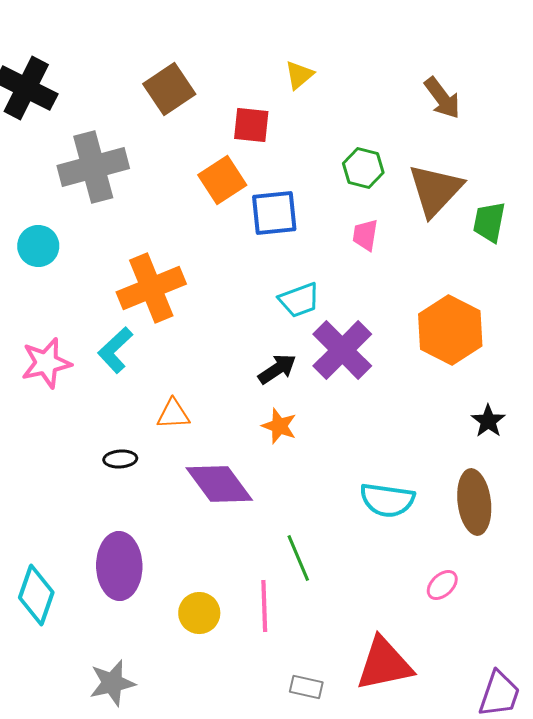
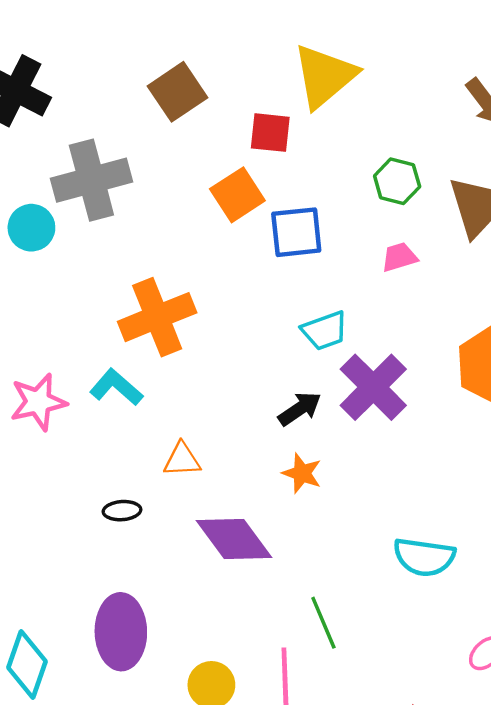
yellow triangle: (299, 75) -> (325, 76), size x2.0
pink trapezoid: (365, 235) -> (399, 257), turned 64
cyan circle: (38, 246) -> (31, 228), moved
cyan L-shape: (115, 350) -> (116, 387), turned 84

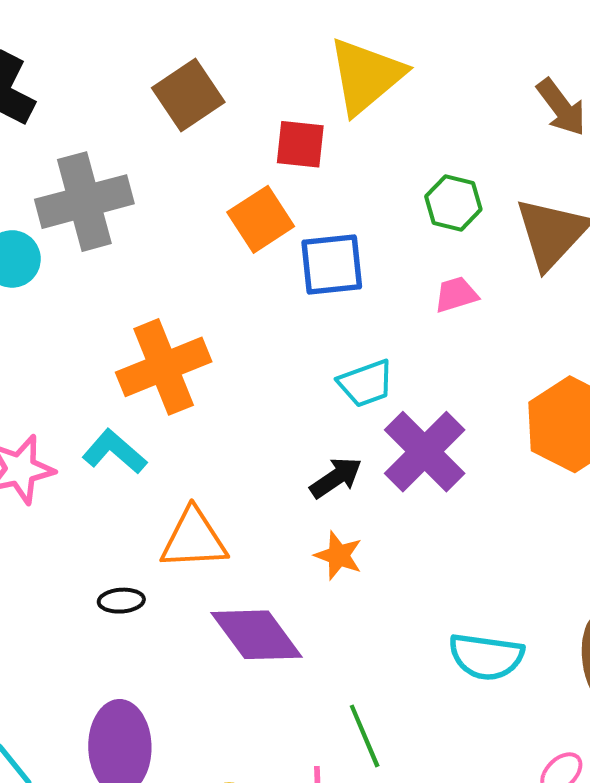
orange triangle: (182, 460) -> (194, 539), size x1.5

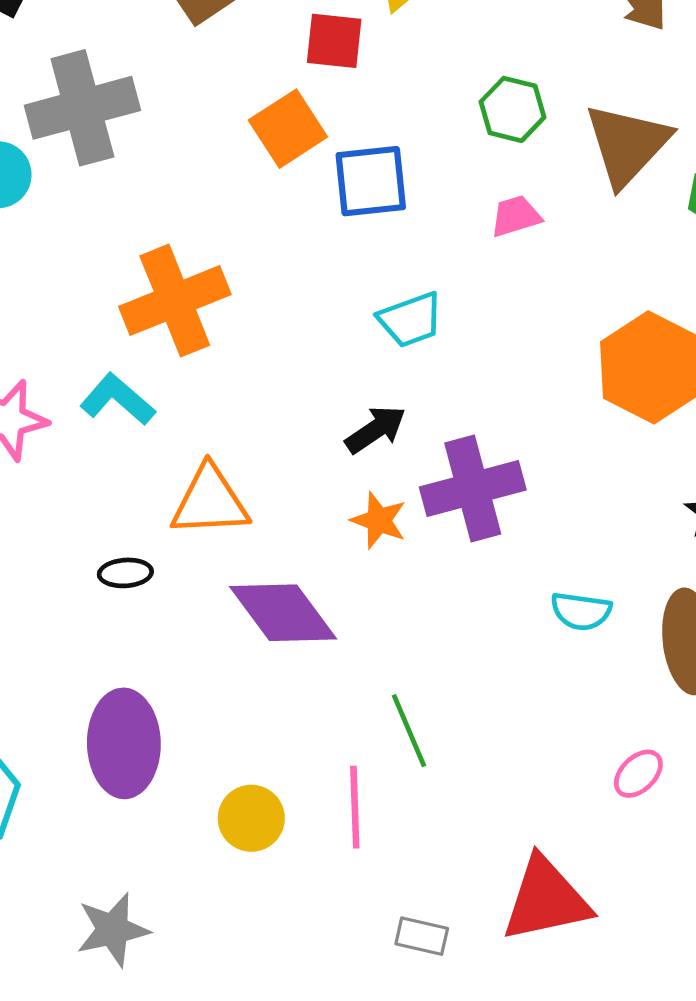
purple cross: (425, 452) -> (473, 489), moved, turned 30
cyan semicircle: (486, 657) -> (581, 611), moved, size x0.7

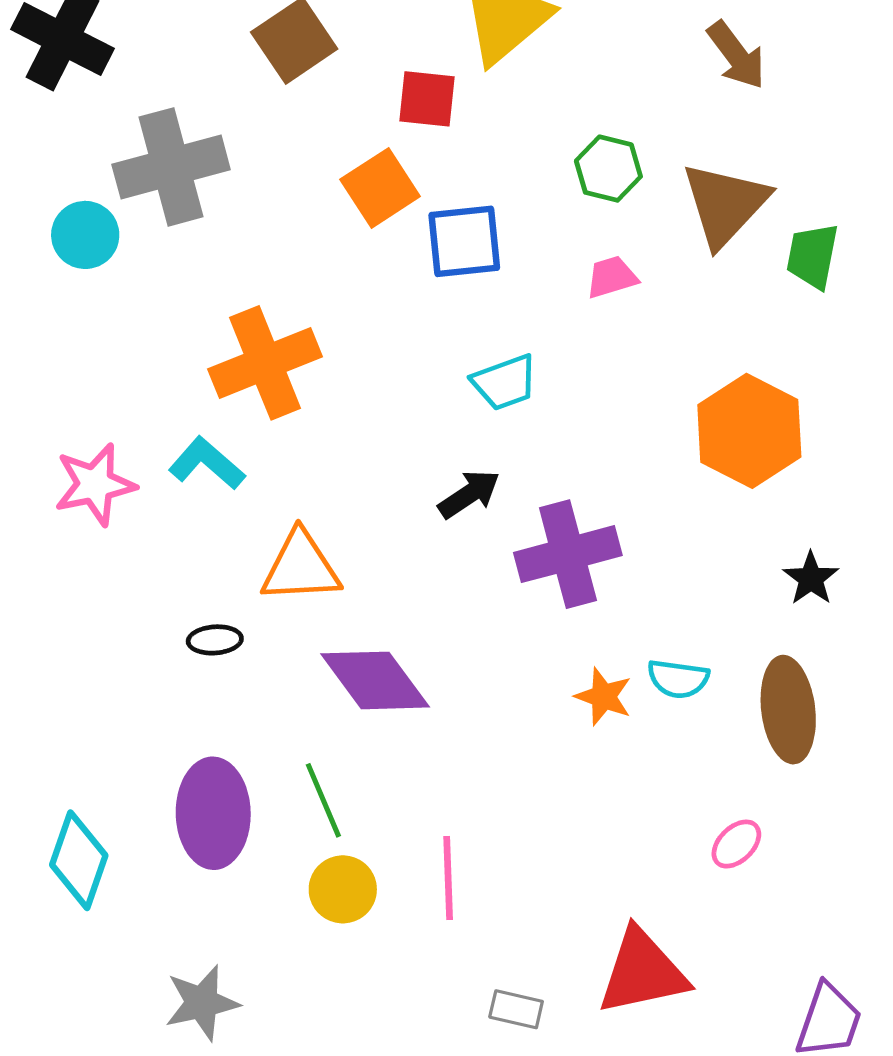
orange star: (379, 520) -> (604, 697), moved
green line: (409, 731) -> (323, 800), moved

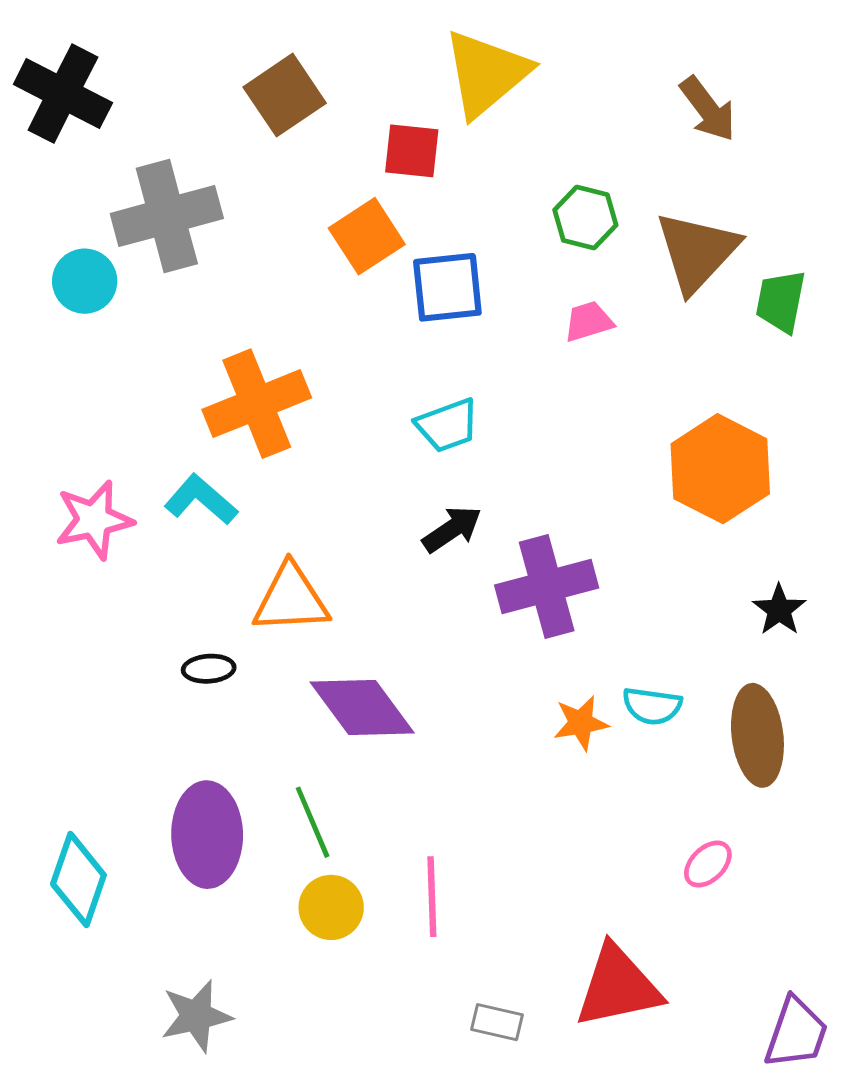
cyan trapezoid: (505, 382) -> (447, 425), moved
orange star: (604, 697) -> (581, 723), turned -30

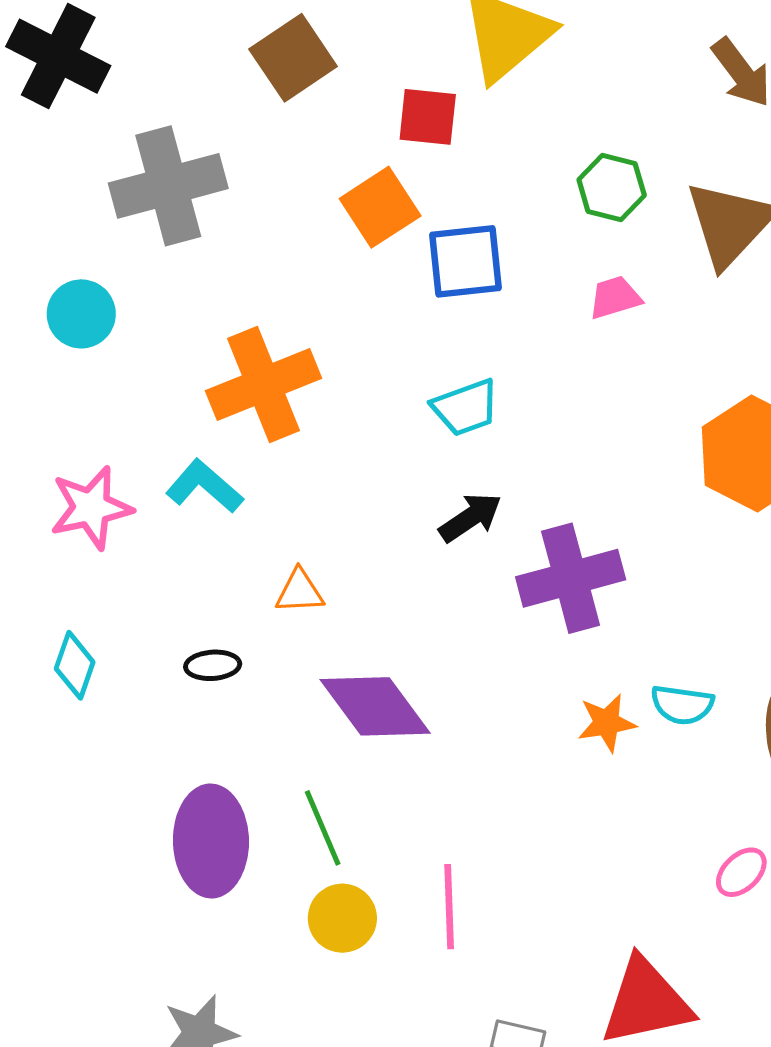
cyan circle: (85, 281) -> (81, 314), moved
orange triangle: (291, 599) -> (300, 591), size x0.6
cyan diamond: (78, 880) -> (75, 665), moved, size x0.7

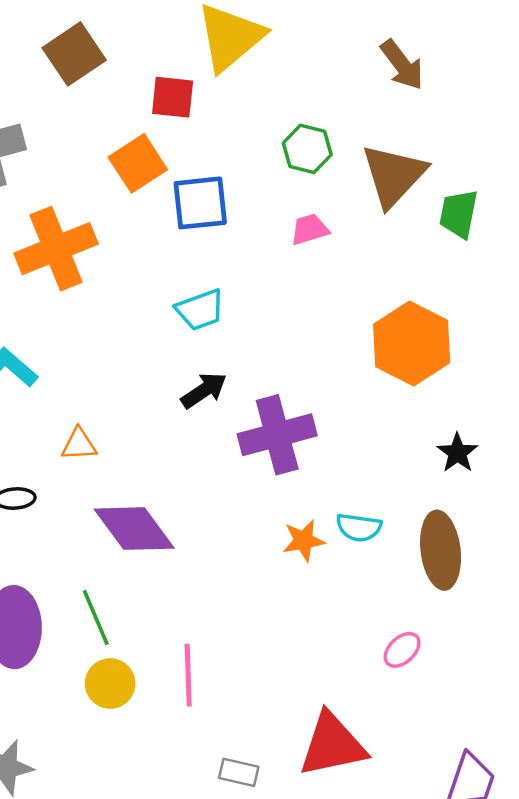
orange cross: (263, 385) -> (56, 249), moved

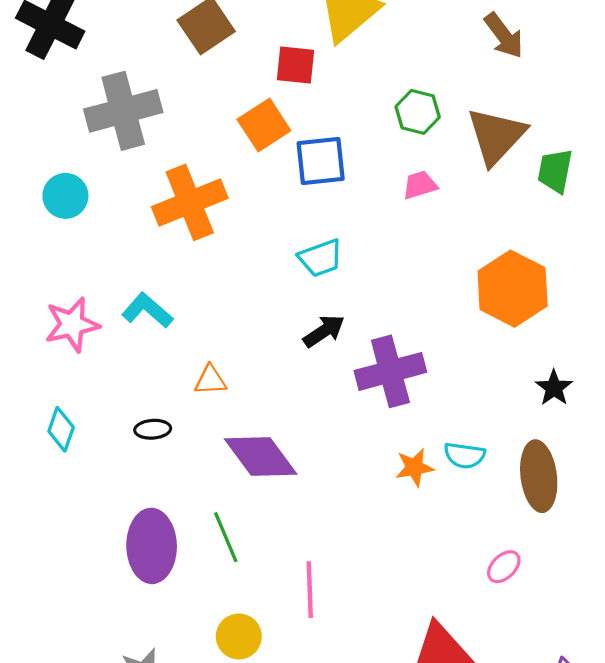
yellow circle: (110, 684) -> (239, 636), moved

